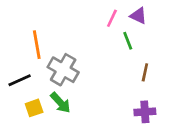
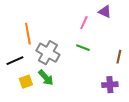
pink line: (112, 18) -> (84, 23), moved
green line: (128, 41) -> (83, 48), moved, turned -48
brown line: (145, 72) -> (119, 57), moved

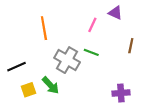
orange line: (28, 34) -> (44, 28), moved
gray cross: (48, 53) -> (67, 60), moved
brown line: (119, 57) -> (131, 46), moved

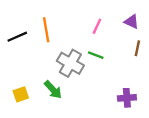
purple triangle: (115, 13) -> (132, 22), moved
black line: (16, 67) -> (17, 37), moved
yellow square: (29, 90) -> (21, 94), moved

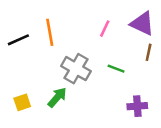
purple triangle: (132, 22) -> (142, 24), size x1.5
green line: (96, 55) -> (116, 69), moved
green arrow: (53, 90) -> (57, 97), turned -96

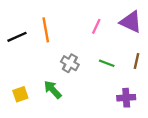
brown line: (149, 52) -> (137, 61), moved
gray cross: (76, 69) -> (70, 63), size x0.7
green arrow: (57, 97) -> (53, 90), turned -84

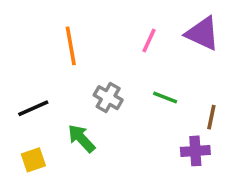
black line: (17, 37) -> (33, 108), moved
brown line: (137, 61) -> (211, 117), moved
yellow square: (20, 94) -> (33, 160), moved

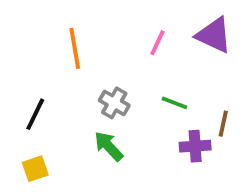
black line: (33, 108) -> (35, 114), turned -40
green arrow: (81, 138) -> (109, 146), moved
purple cross: (195, 151) -> (195, 146), moved

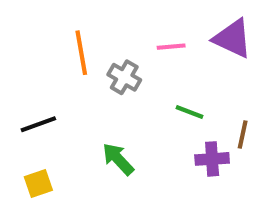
pink line: (158, 43) -> (171, 47), turned 60
gray cross: (114, 103) -> (124, 77), moved
black line: (35, 114) -> (38, 124), turned 44

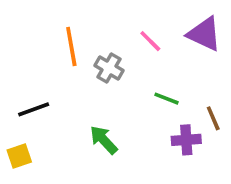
pink line: (171, 47) -> (150, 41), turned 50
brown line: (243, 134) -> (213, 118), turned -35
yellow square: (38, 183) -> (19, 156), moved

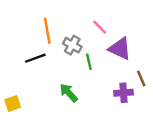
purple triangle: (204, 34) -> (120, 49), moved
green line: (167, 99) -> (89, 62), moved, turned 56
black line: (34, 109) -> (35, 58), moved

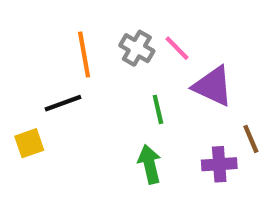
gray cross: (72, 45) -> (137, 48), moved
green arrow: (69, 93) -> (150, 164), moved, turned 30
yellow square: (13, 103) -> (29, 143), moved

